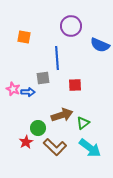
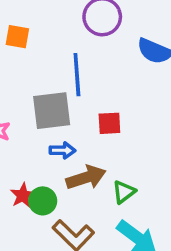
gray square: (43, 78) -> (52, 111), size x1.6
blue arrow: (28, 92) -> (62, 150), moved
red star: (26, 142) -> (23, 195), moved

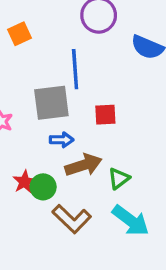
orange square: (17, 37) -> (20, 34), turned -35

